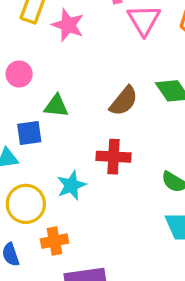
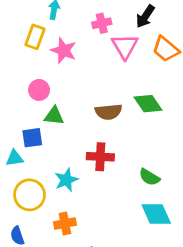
pink circle: (19, 74) -> (39, 90), moved
brown semicircle: (124, 101) -> (109, 112), turned 45
orange cross: (55, 241) -> (65, 223), moved

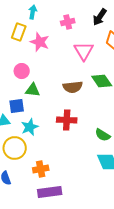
pink triangle: (125, 46) -> (84, 51), moved
cyan star: (66, 180) -> (30, 127), moved

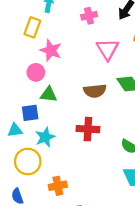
pink star: (40, 42) -> (51, 50), moved

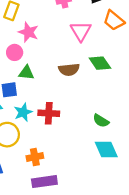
red cross: (88, 129) -> (49, 113), moved

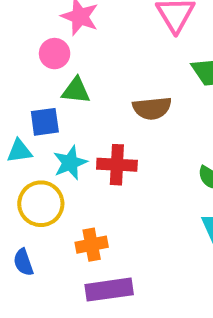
brown semicircle: (69, 70) -> (152, 108), moved

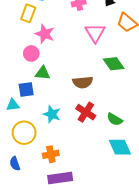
cyan star: (70, 163) -> (52, 114), moved, turned -30
red cross: (117, 165) -> (86, 112), moved, turned 30

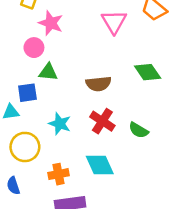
green diamond: (114, 64) -> (148, 72), moved
cyan diamond: (120, 147) -> (100, 165), moved

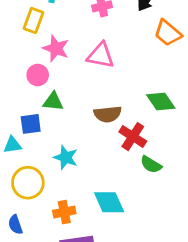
pink triangle: (114, 22) -> (101, 55), moved, turned -48
red cross: (102, 121) -> (133, 137), moved

